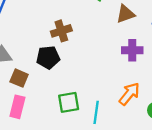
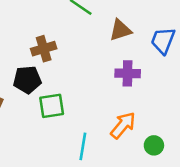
green square: (69, 102) -> (52, 106), moved

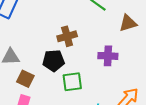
purple cross: (128, 73) -> (108, 56), moved

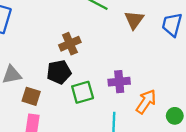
brown triangle: (128, 23) -> (134, 20), turned -30
purple cross: (108, 56) -> (119, 82), moved

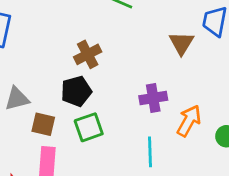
brown triangle: (134, 20) -> (182, 43), moved
green square: (83, 92) -> (89, 127), moved

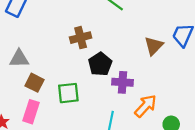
black pentagon: (76, 91) -> (100, 64), moved, turned -30

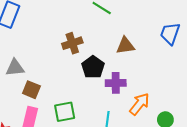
brown triangle: (154, 46) -> (125, 46), moved, turned 42
green square: (68, 93) -> (65, 112), moved

